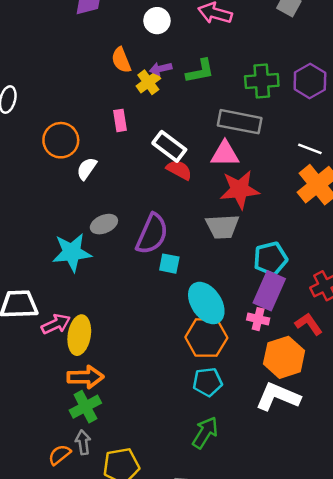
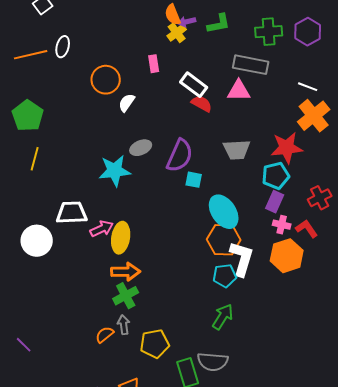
orange semicircle: (121, 60) -> (173, 15), moved
red star: (240, 190) -> (287, 148), moved
purple rectangle: (269, 291) -> (275, 202), size x0.7
pink cross: (258, 319) -> (282, 225), moved
white L-shape: (278, 397) -> (242, 259), moved, turned 84

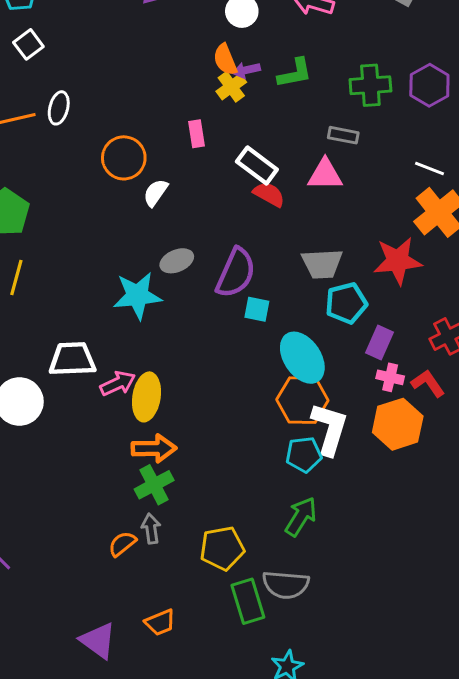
gray rectangle: (251, 65) -> (343, 135), size x0.6
cyan pentagon: (276, 176) -> (346, 303), moved
yellow pentagon: (155, 344) -> (222, 548), moved

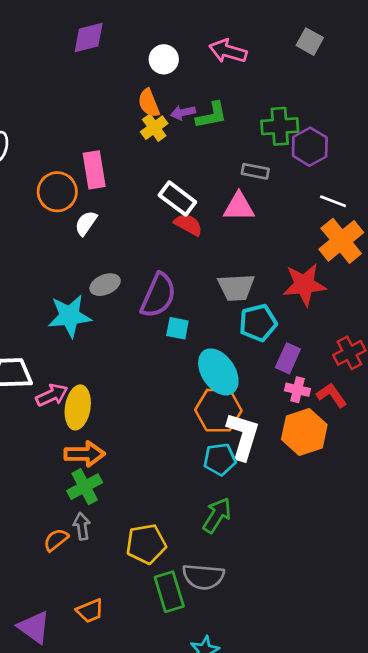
purple arrow: (246, 70) -> (183, 113), moved
purple hexagon: (429, 85) -> (310, 147), moved
pink rectangle: (196, 134) -> (94, 170), moved, size x1.5

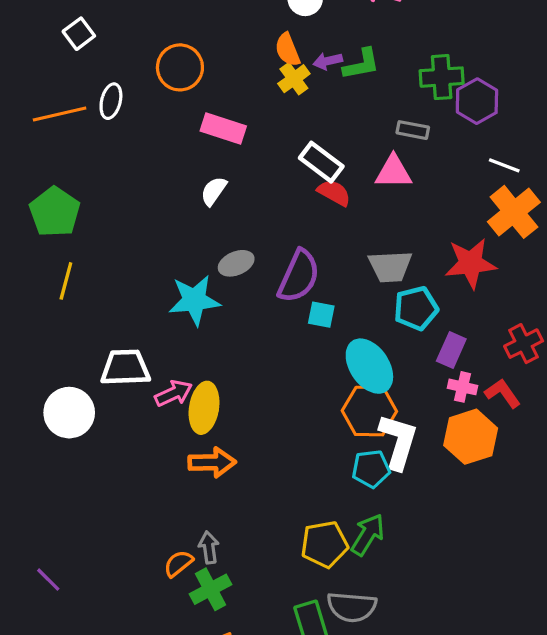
pink rectangle: (94, 170) -> (223, 128), turned -63
orange circle: (57, 192) -> (180, 67), moved
green cross: (85, 487) -> (210, 589), moved
yellow pentagon: (146, 544) -> (324, 544), moved

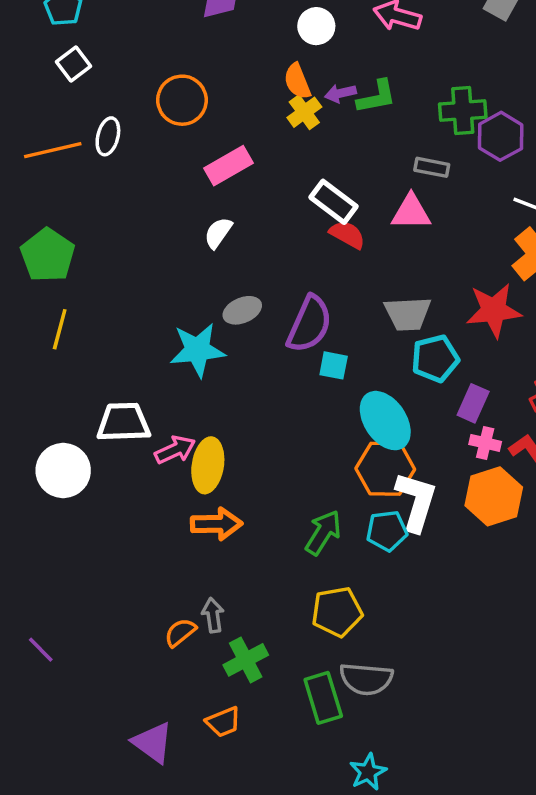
pink rectangle: (223, 128) -> (228, 166), turned -48
green arrow: (368, 535) -> (323, 533), moved
green cross: (210, 589) -> (246, 660), moved

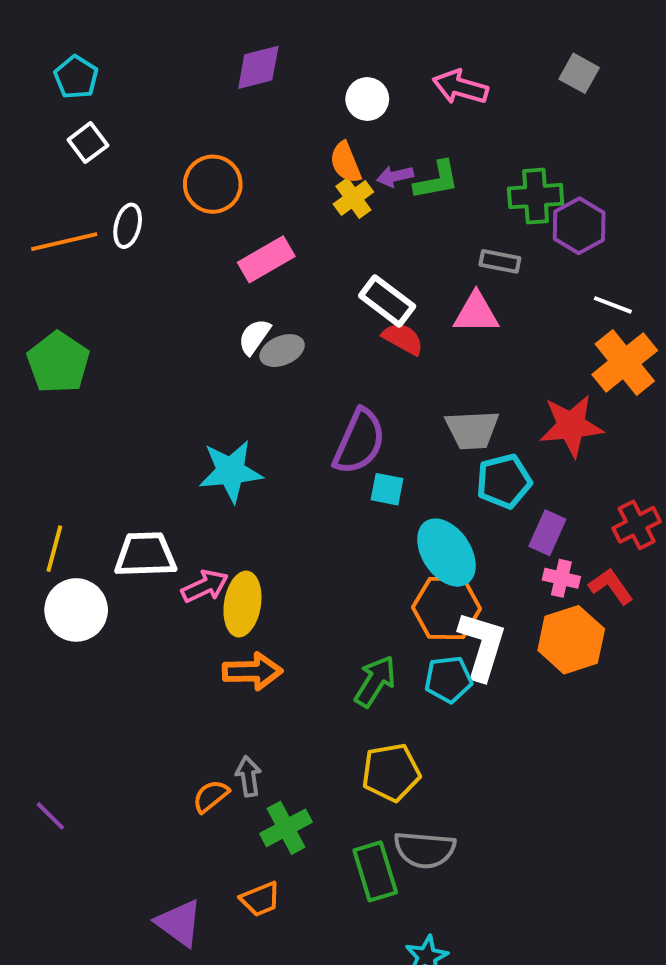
gray ellipse: (242, 310) -> (282, 351), moved
yellow line: (60, 329) -> (54, 549), moved

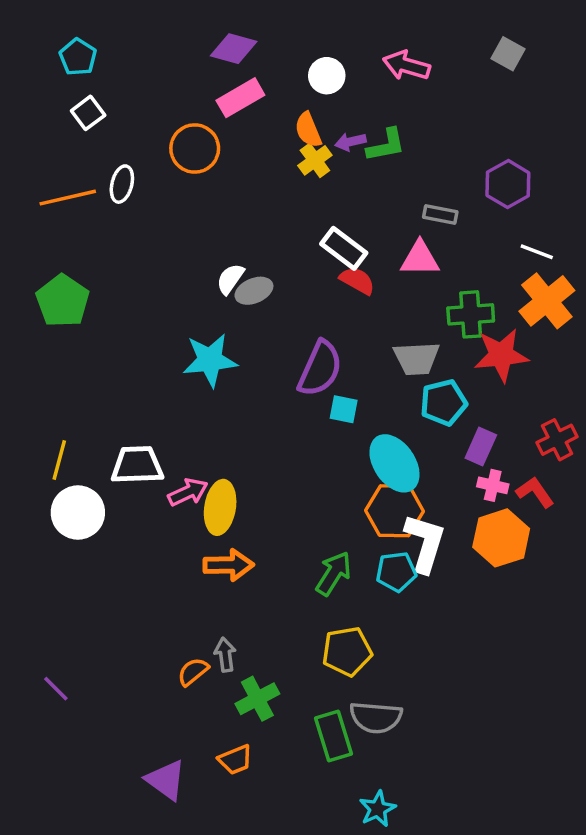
purple diamond: (258, 67) -> (234, 49), turned 30
green cross: (536, 196) -> (471, 314), moved
pink rectangle: (266, 259) -> (240, 98), moved
cyan star: (231, 471) -> (210, 360), moved

